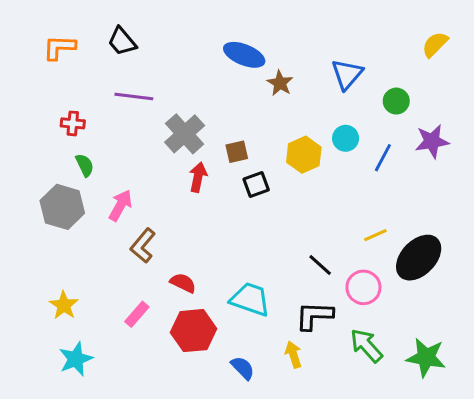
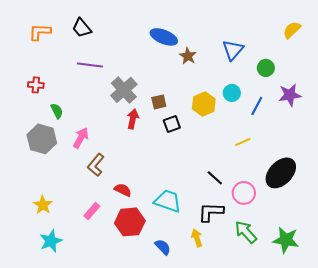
red cross: (73, 123) -> (36, 85), moved
yellow line: (375, 235) -> (243, 142), moved

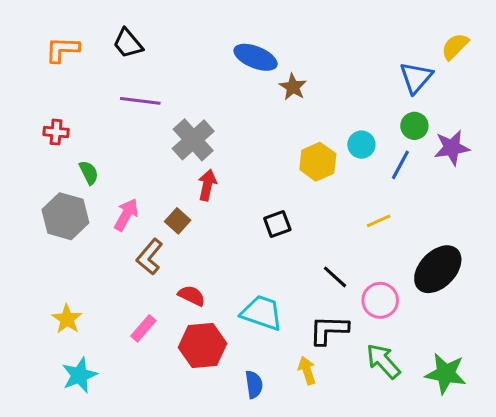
blue triangle: (233, 50) -> (416, 78), moved
green circle: (266, 68) -> (414, 126), moved
brown square: (159, 102) -> (178, 221), moved, turned -35
black square: (172, 124) -> (277, 224), moved
blue semicircle: (163, 247) -> (254, 384), turned 36

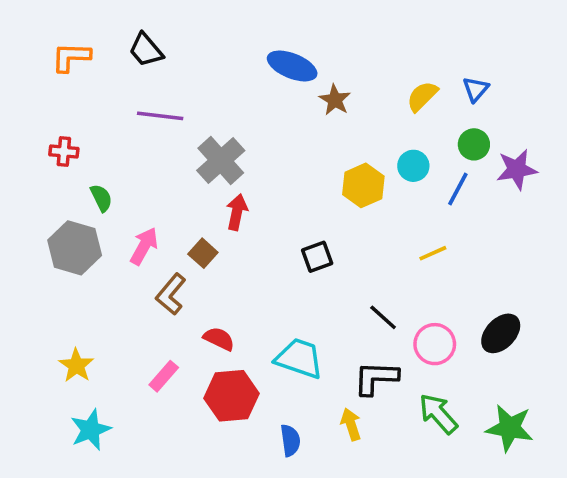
yellow semicircle: (455, 46) -> (422, 96), moved
blue triangle: (416, 78) -> (476, 89), size x0.7
black ellipse: (438, 269) -> (501, 333), moved, size x0.7

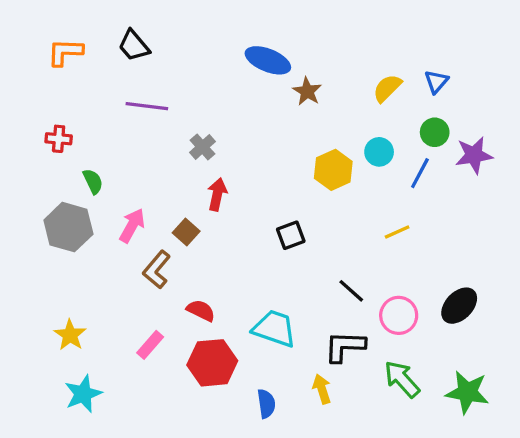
gray cross: (221, 160) -> (202, 147), size x0.6

